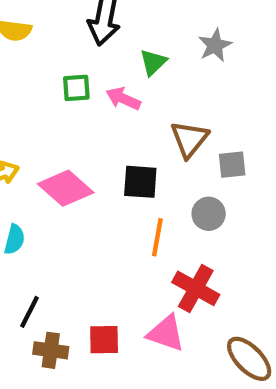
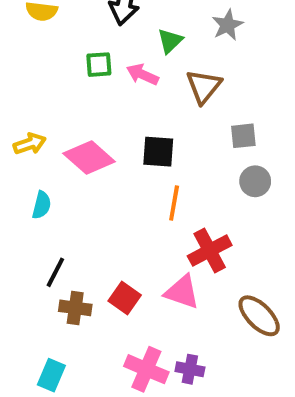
brown triangle: (189, 139) -> (204, 86), moved
gray circle: (209, 214) -> (255, 181), moved
red cross: (196, 288) -> (210, 251), turned 33
red square: (104, 340) -> (125, 298), turned 36

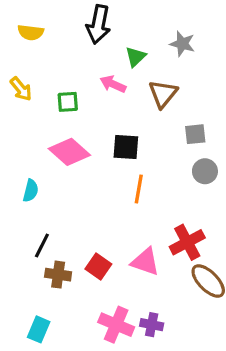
gray star: (227, 25) -> (182, 44), turned -30
green square: (99, 65) -> (68, 102), moved
yellow arrow: (30, 144) -> (21, 89), moved, turned 70
red cross: (210, 251) -> (187, 242), moved

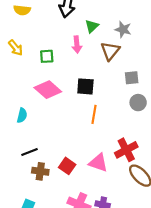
gray star: (182, 44) -> (123, 29), moved
pink arrow: (113, 84) -> (77, 44), turned -119
black line: (42, 245) -> (30, 152), turned 42

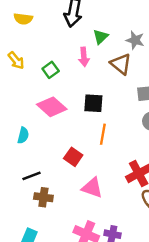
brown triangle: (110, 51) -> (121, 64), turned -30
green square: (47, 56) -> (51, 70), turned -32
pink triangle: (98, 163) -> (92, 188), moved
red square: (67, 166) -> (73, 157), moved

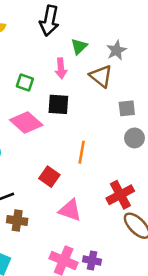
gray star: (135, 40) -> (116, 50), turned 30
green square: (51, 70) -> (25, 83), turned -35
black square: (93, 103) -> (58, 104), moved

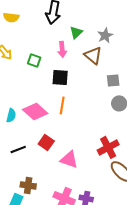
pink diamond: (26, 123) -> (35, 111), moved
orange line: (82, 152) -> (62, 105), moved
red square: (49, 177) -> (46, 142), moved
brown cross: (17, 221) -> (28, 185), moved

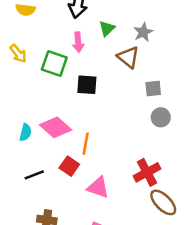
pink arrow: (62, 49) -> (78, 42), moved
green square: (34, 60) -> (54, 63), size x1.5
orange line: (62, 105) -> (86, 144), moved

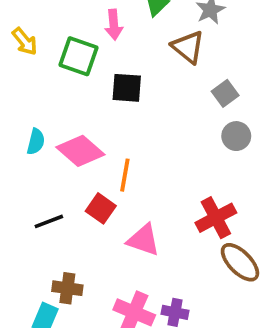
gray square: (153, 89) -> (225, 93), turned -30
cyan semicircle: (26, 132) -> (36, 142), moved

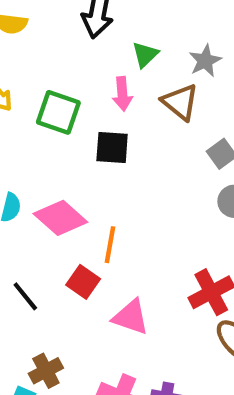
pink arrow: (114, 25) -> (122, 94), moved
black line: (49, 221) -> (25, 296), turned 72
brown cross: (67, 288) -> (46, 371), turned -36

